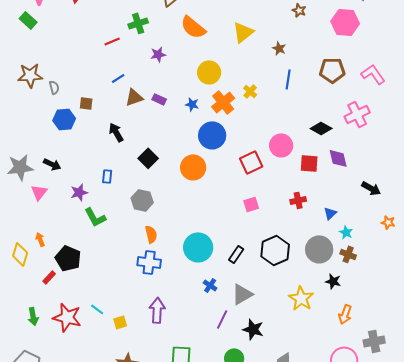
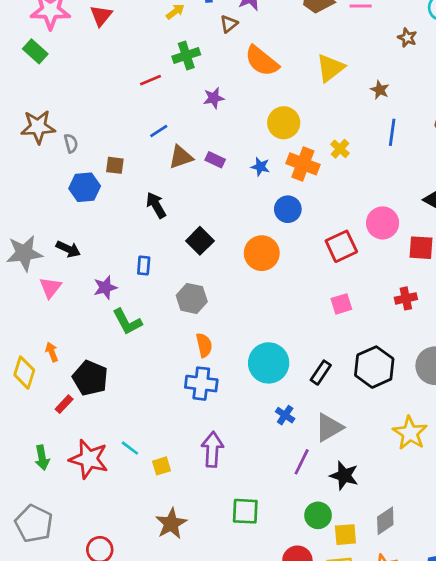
orange cross: (223, 102) -> (303, 164), turned -30
blue circle: (212, 135) -> (288, 209), size x0.7

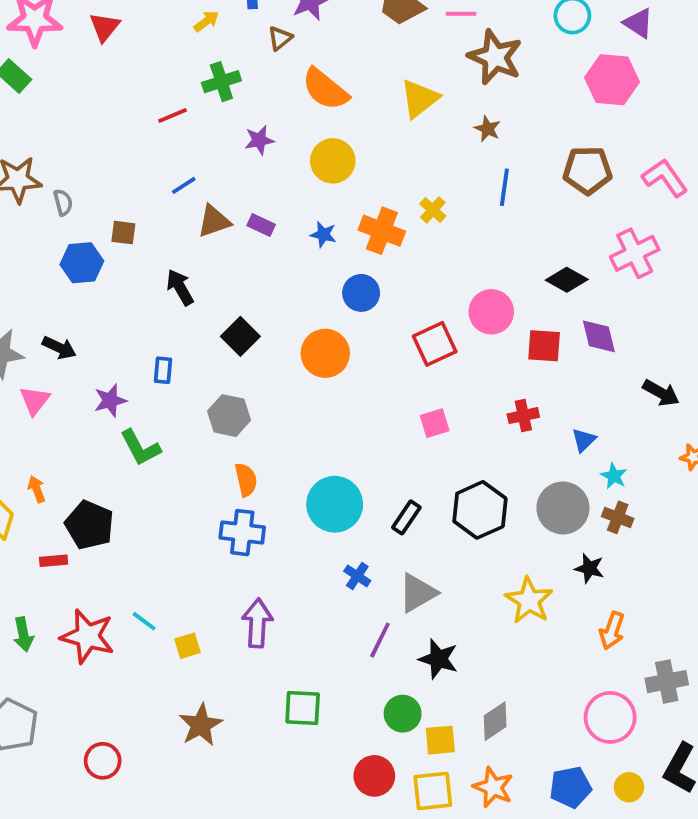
brown star: (407, 38) -> (495, 57), moved, size x2.0
yellow circle: (284, 123) -> (333, 161), moved
red rectangle: (64, 404) -> (54, 561), turned 42

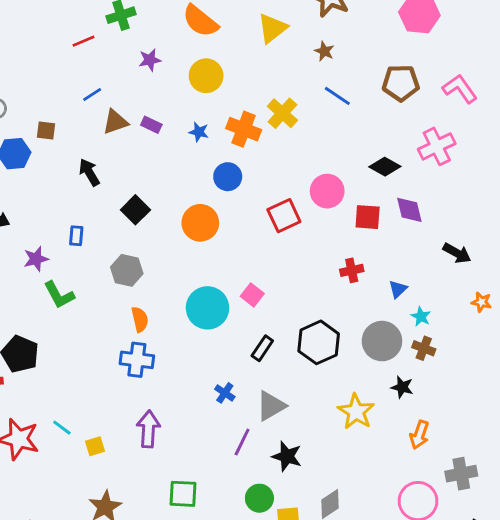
blue line: (504, 187) -> (337, 96), turned -64
yellow cross: (433, 210) -> (282, 113), size x1.5
pink square: (435, 423) -> (252, 295), moved, turned -35
cyan circle: (335, 504) -> (208, 308), moved

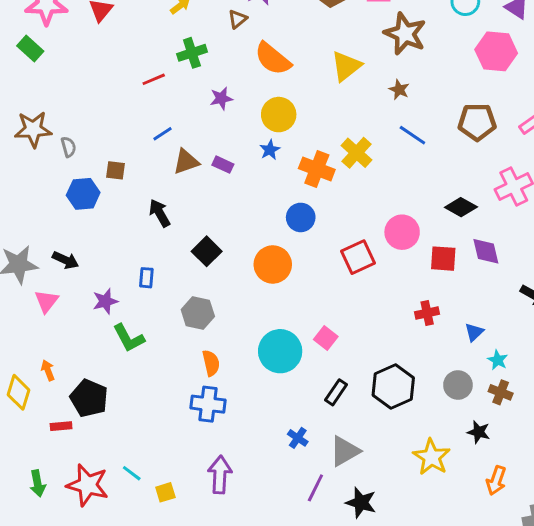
blue star: (199, 132) -> (270, 150), moved, turned 30
gray circle: (382, 341) -> (458, 385), size x0.7

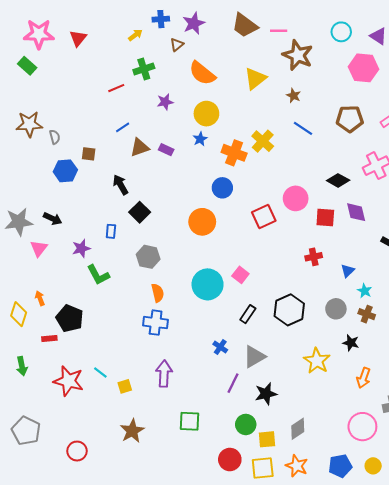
black square: (207, 251) -> (140, 212), moved
green arrow: (38, 483) -> (22, 366), moved
black star: (361, 503) -> (266, 394), turned -30

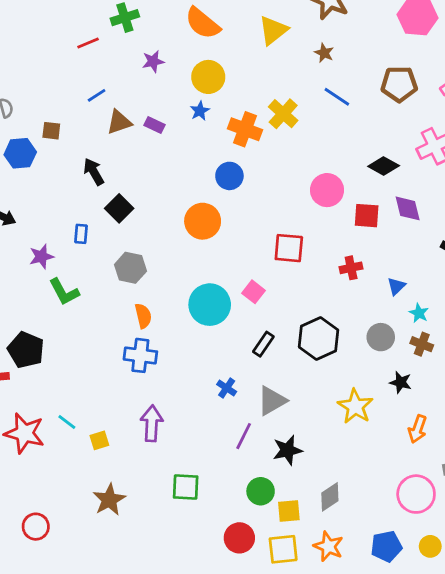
red square: (264, 216) -> (289, 248), moved, turned 30

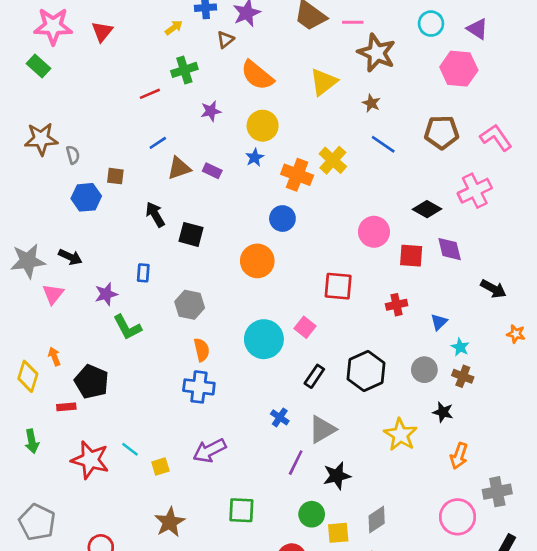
black square: (119, 208) -> (191, 234), moved, turned -30
purple arrow: (152, 423) -> (210, 451), turned -120

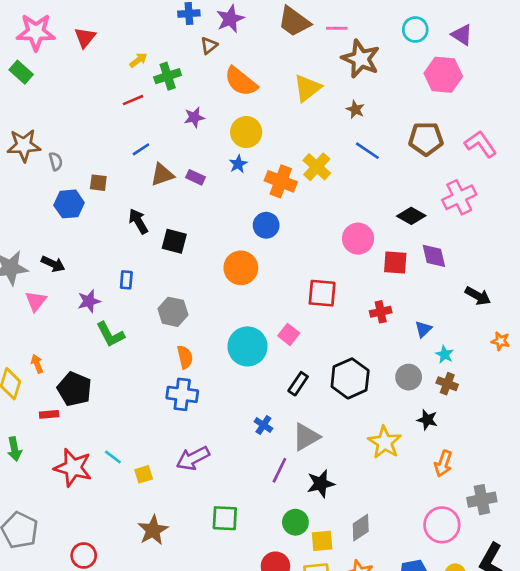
yellow arrow: (174, 28) -> (138, 60), moved

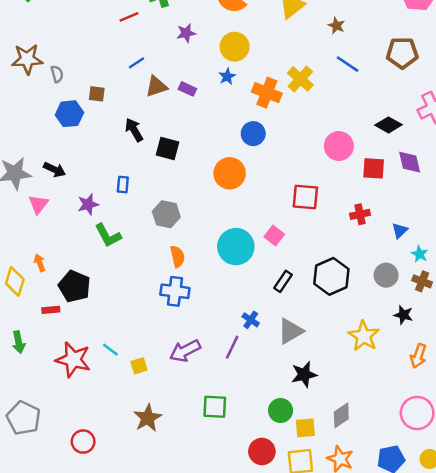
purple line: (279, 470) -> (232, 347), moved

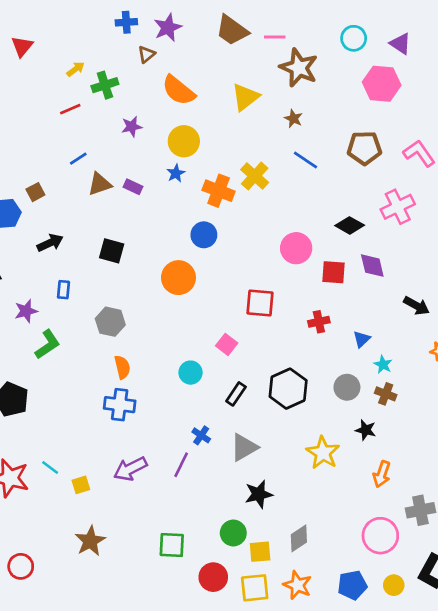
brown square: (97, 94) -> (35, 192), turned -35
black arrow: (134, 130) -> (50, 243), moved, turned 95
green L-shape: (108, 235) -> (47, 344), turned -96
cyan circle: (236, 247) -> (191, 373), moved, size x0.6
green square: (215, 407) -> (172, 545), moved

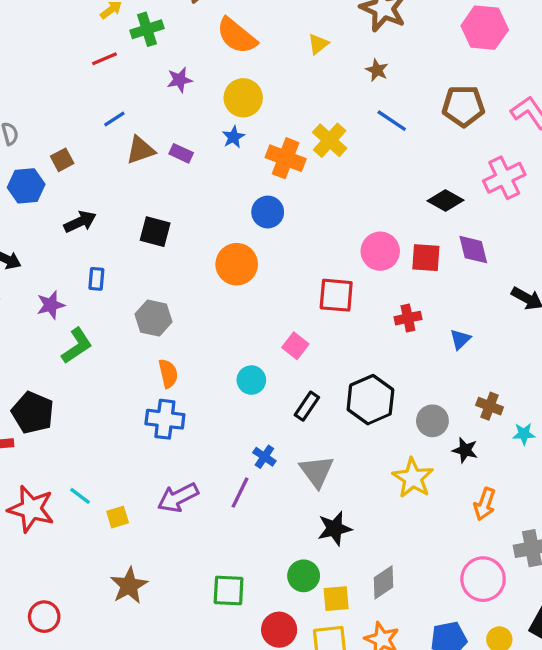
yellow triangle: (245, 97) -> (318, 44), size x0.6
pink circle: (296, 248) -> (380, 251), moved
cyan star: (383, 365) -> (524, 434), moved, turned -30
gray circle: (347, 387) -> (432, 421), moved
gray triangle: (244, 447) -> (317, 471), turned -36

